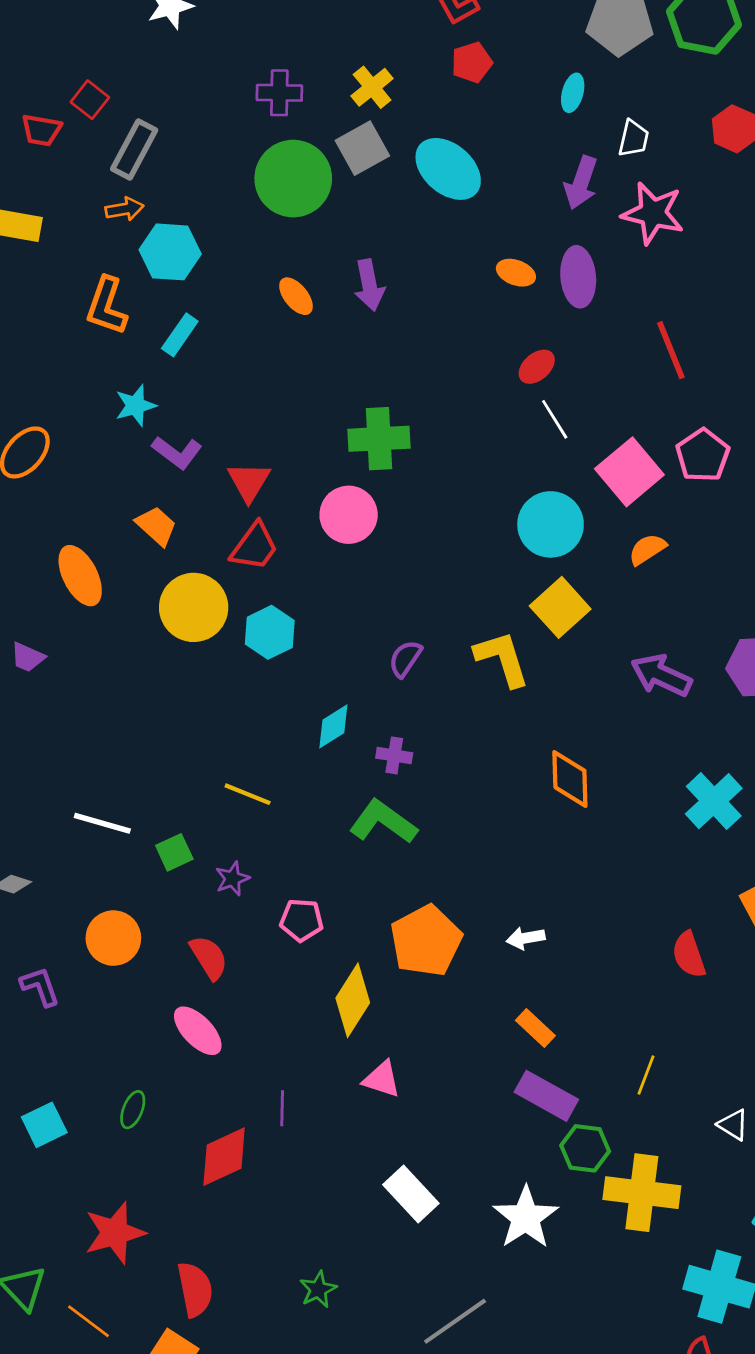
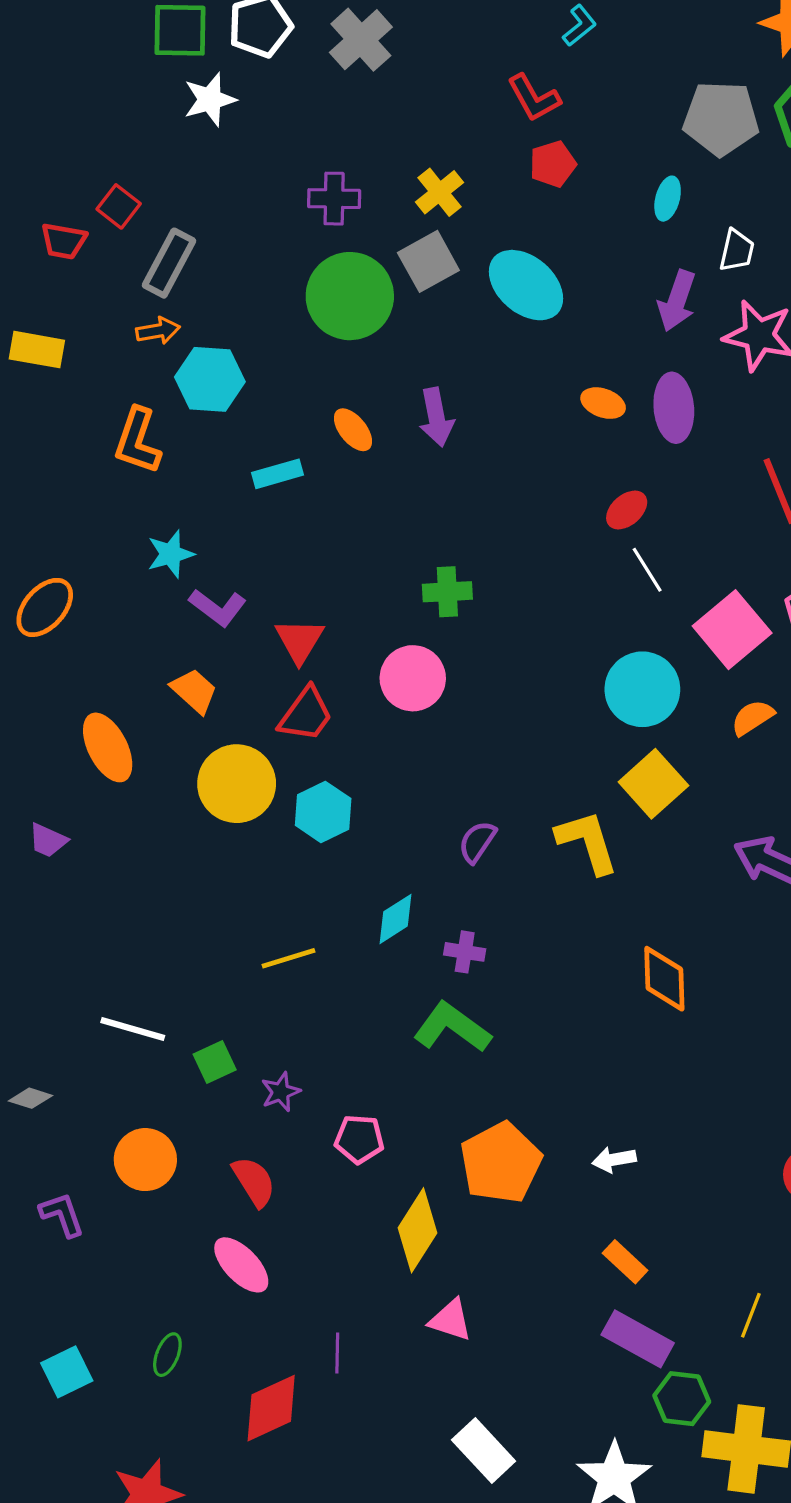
cyan rectangle: (180, 335) -> (277, 474), moved, turned 39
green cross: (379, 439) -> (447, 592), size x0.7
yellow line: (248, 794) -> (289, 958), moved, turned -39

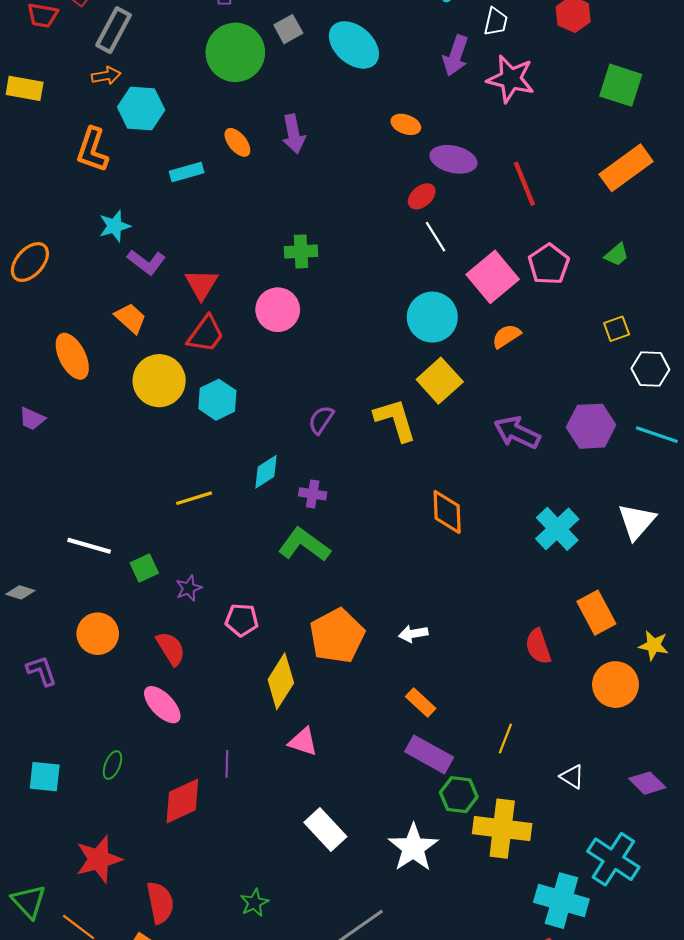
gray square: (428, 261) -> (288, 29), size x0.7
purple ellipse: (674, 408) -> (453, 159), moved, turned -72
cyan square: (67, 1372) -> (45, 777), turned 32

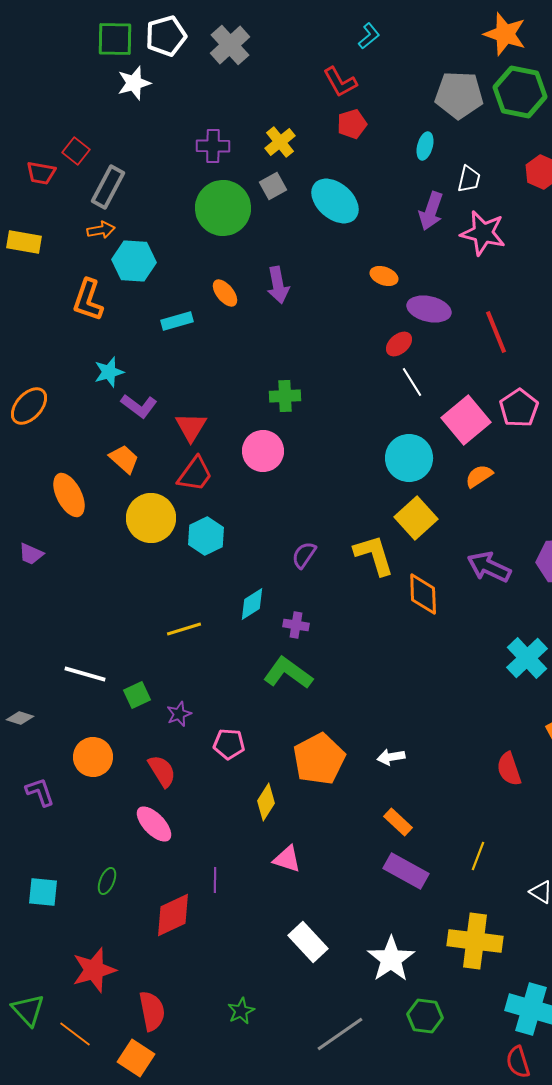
orange diamond: (447, 512) -> (423, 594), moved
yellow diamond: (281, 681) -> (266, 802), size x0.7
green hexagon: (459, 795) -> (425, 1016), moved

